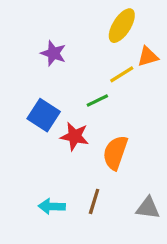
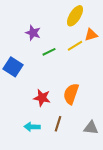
green line: (97, 101) -> (49, 52), moved
blue square: (44, 115) -> (13, 67), moved
red star: (75, 136) -> (42, 98), moved

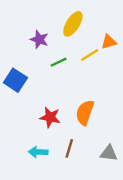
yellow ellipse: (75, 16) -> (73, 24), moved

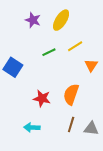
purple star: (39, 39) -> (33, 20), moved
orange triangle: (109, 42) -> (91, 65), moved, turned -40
brown line: (69, 148) -> (71, 124), moved

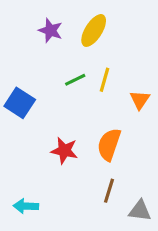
yellow line: (75, 46) -> (104, 80), moved, turned -42
cyan arrow: (32, 128) -> (26, 206), moved
gray triangle: (91, 129) -> (140, 211), moved

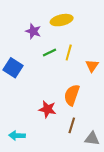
purple star: (51, 30) -> (33, 31), moved
yellow ellipse: (94, 30) -> (62, 20), turned 45
red star: (64, 151) -> (47, 109), moved

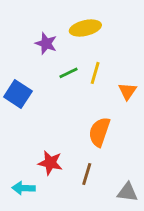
red star: (47, 109) -> (50, 163), moved
brown line: (72, 125) -> (87, 174), moved

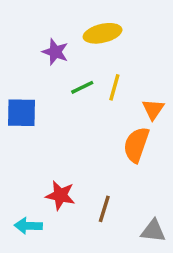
blue square: (18, 94) -> (22, 113), turned -32
orange semicircle: (99, 132) -> (136, 145), moved

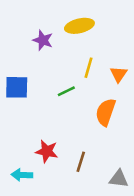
green line: (82, 87) -> (66, 91), moved
orange triangle: (153, 109) -> (119, 74), moved

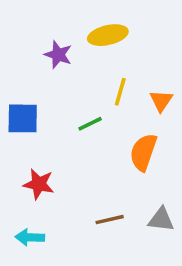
red star: (47, 151) -> (39, 184), moved
brown line: (81, 162) -> (110, 220), turned 60
gray triangle: (119, 179) -> (161, 220), moved

